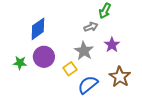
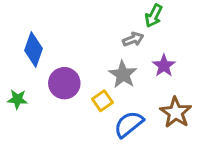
blue diamond: (38, 29) -> (34, 49), moved, turned -35
green star: (20, 63) -> (17, 99), moved

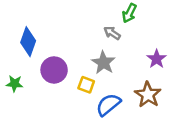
gray arrow: (133, 39) -> (112, 33), turned -126
purple star: (164, 66) -> (157, 59), moved
yellow square: (102, 101) -> (86, 85), turned -35

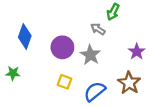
purple circle: (54, 70) -> (62, 47), moved
yellow square: (86, 85) -> (65, 82), moved

